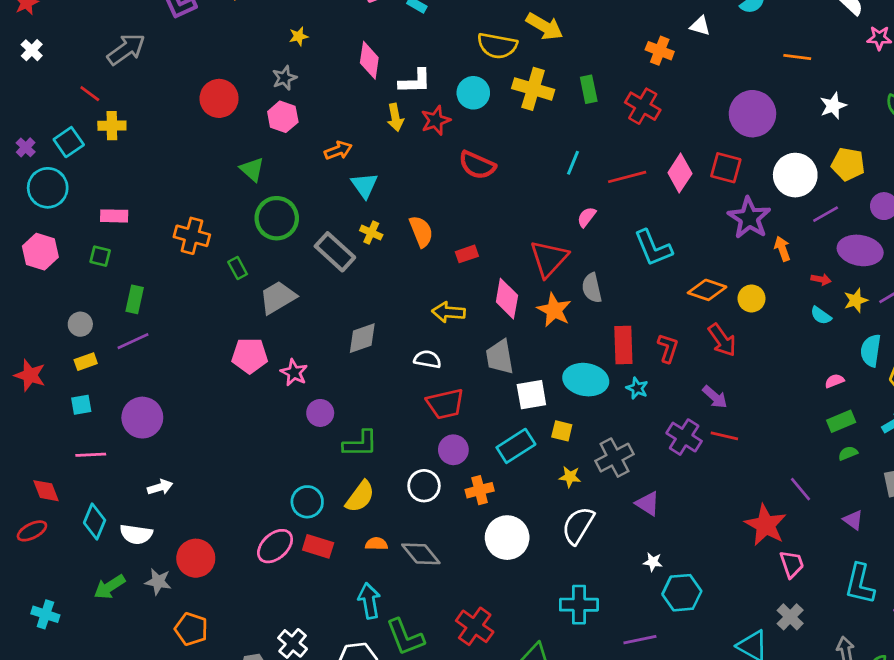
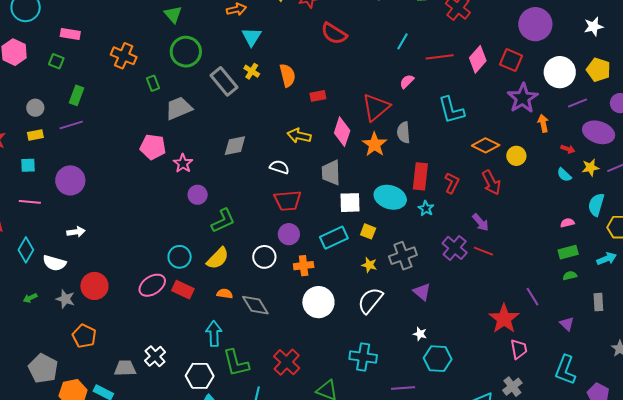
green L-shape: (360, 444) -> (223, 221), turned -32
green arrow: (109, 587) -> (30, 298), size x0.6

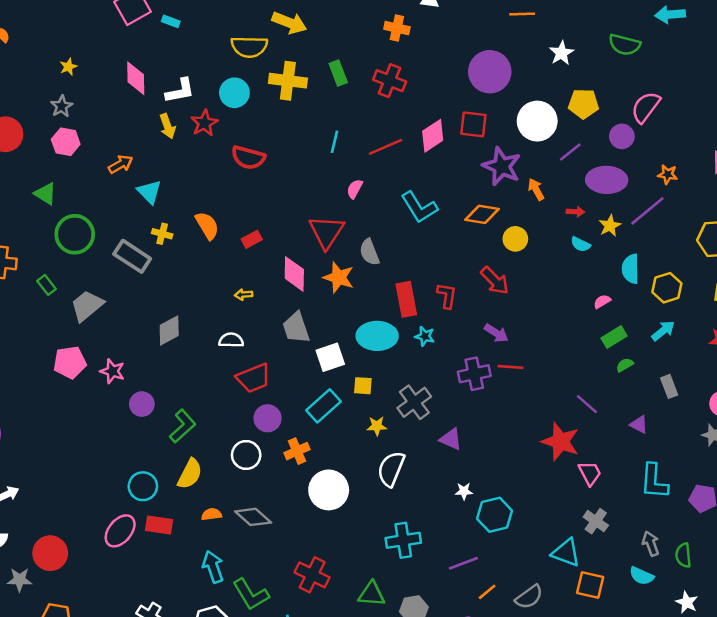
pink diamond: (478, 59) -> (433, 136), turned 32
yellow arrow: (299, 136) -> (243, 295), size x0.6
orange diamond: (486, 145) -> (482, 214), moved
purple cross: (455, 248) -> (474, 374), turned -35

